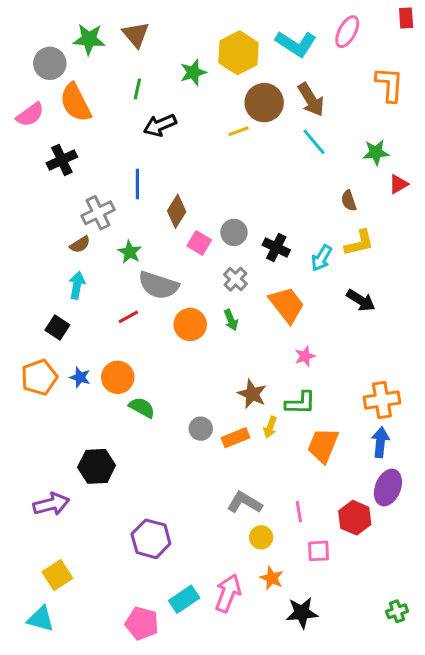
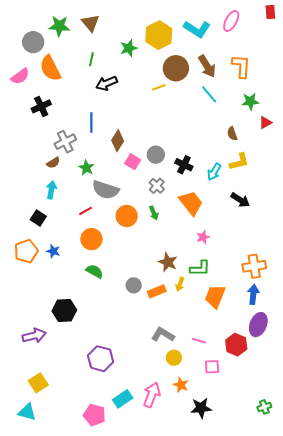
orange L-shape: (389, 84) -> (241, 66), moved
orange circle: (118, 377) -> (91, 239), moved
pink line: (299, 512) -> (199, 341), turned -64

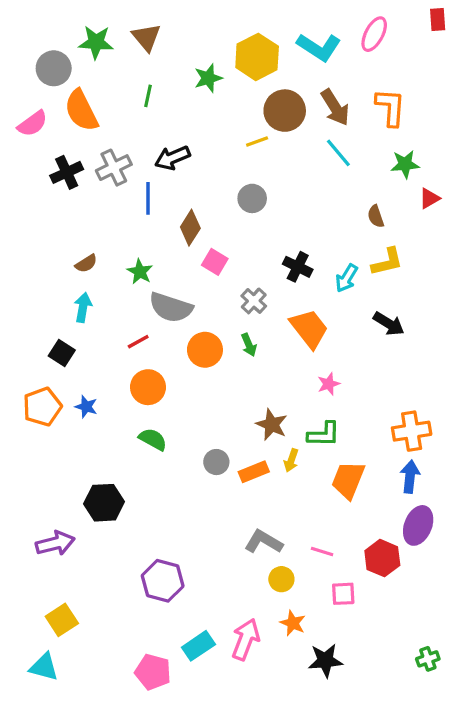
black arrow: (107, 83) -> (172, 158), moved
gray cross: (65, 142) -> (114, 168), moved
gray circle: (156, 155) -> (252, 198), moved

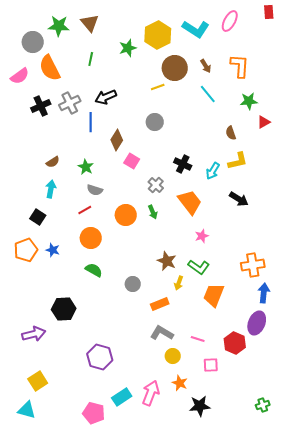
brown arrow: (335, 107) -> (206, 66), size x0.6
gray semicircle: (171, 307) -> (95, 190), moved, size x0.6
green L-shape: (324, 434) -> (199, 267), turned 35
orange rectangle: (254, 472) -> (160, 304), moved
blue arrow: (410, 477) -> (264, 293), moved

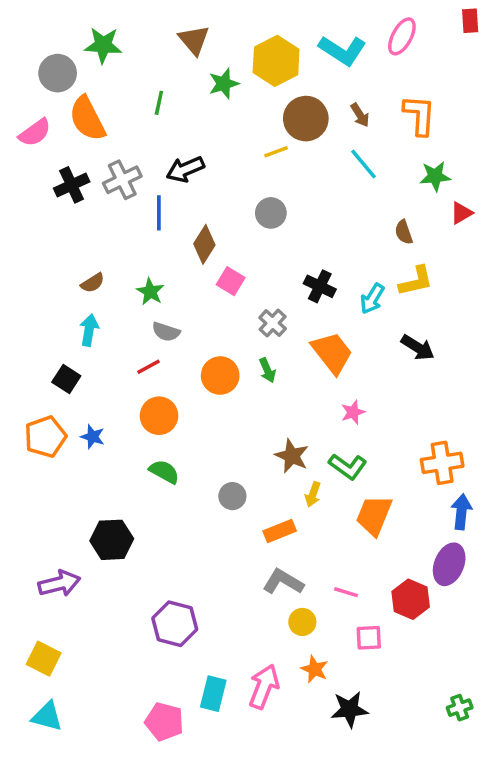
brown triangle: (90, 23) -> (194, 40), moved
yellow square: (38, 381) -> (44, 659), moved, turned -30
cyan rectangle: (122, 397) -> (213, 694), turned -42

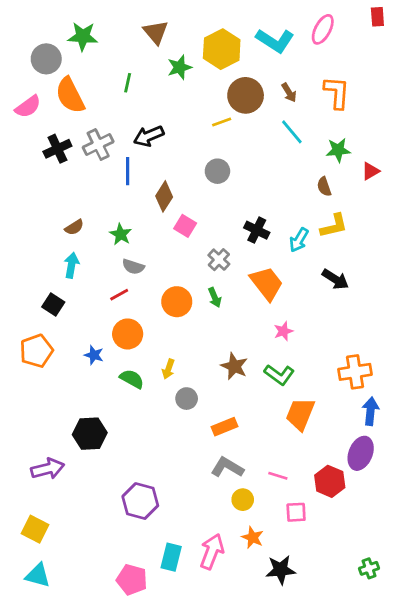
green star: (435, 176) -> (338, 150), moved
blue star: (93, 437) -> (94, 355), moved
yellow arrow: (313, 494) -> (168, 369), moved

